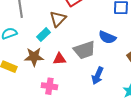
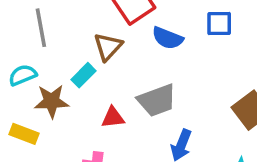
blue semicircle: (107, 37) -> (168, 38), moved
brown star: (34, 57) -> (51, 101), moved

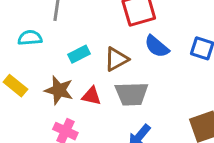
brown triangle: (108, 47) -> (116, 59), moved
brown star: (51, 101) -> (59, 90), moved

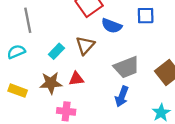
gray trapezoid: (132, 94) -> (127, 67), moved

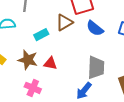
brown triangle: (85, 45) -> (64, 22), moved
gray trapezoid: (127, 67) -> (96, 67), turned -85

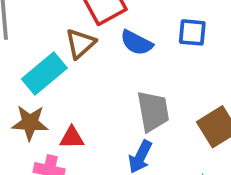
cyan rectangle: (41, 35) -> (44, 73), size x1.6
red triangle: (50, 63) -> (72, 138), moved

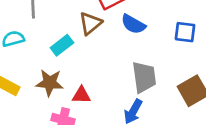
blue square: (192, 32) -> (185, 32), moved
cyan rectangle: (44, 73) -> (62, 45), size x0.7

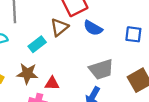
gray trapezoid: (144, 77) -> (101, 69), turned 80

